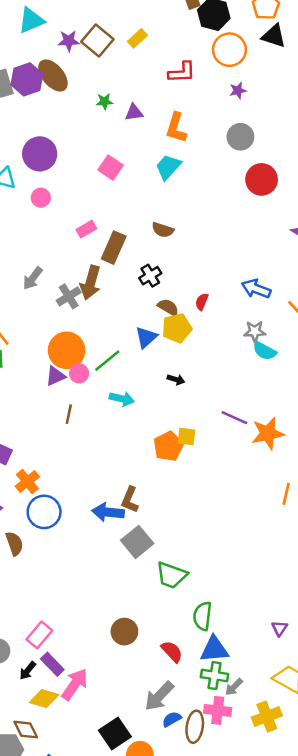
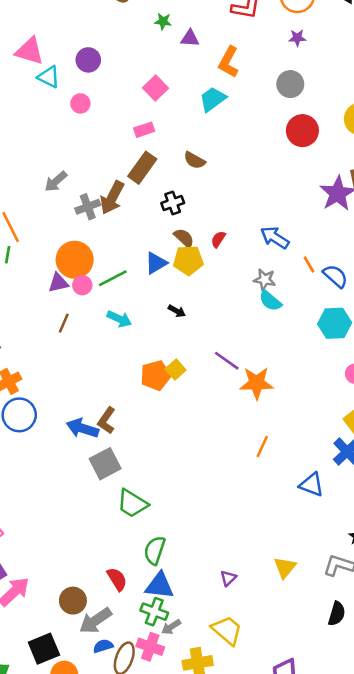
purple circle: (40, 154) -> (88, 60), size x0.7
pink rectangle: (86, 229) -> (144, 130), moved
yellow square: (187, 437) -> (176, 370), turned 30
brown circle: (124, 632) -> (73, 601), moved

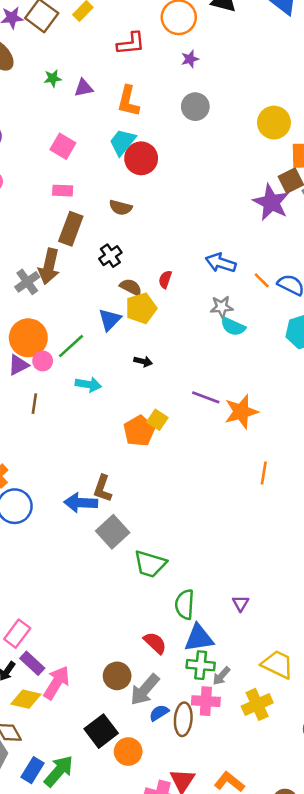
pink rectangle: (144, 130) -> (63, 191), turned 36
red circle: (302, 131) -> (141, 158), moved
purple triangle: (228, 578) -> (241, 603), moved

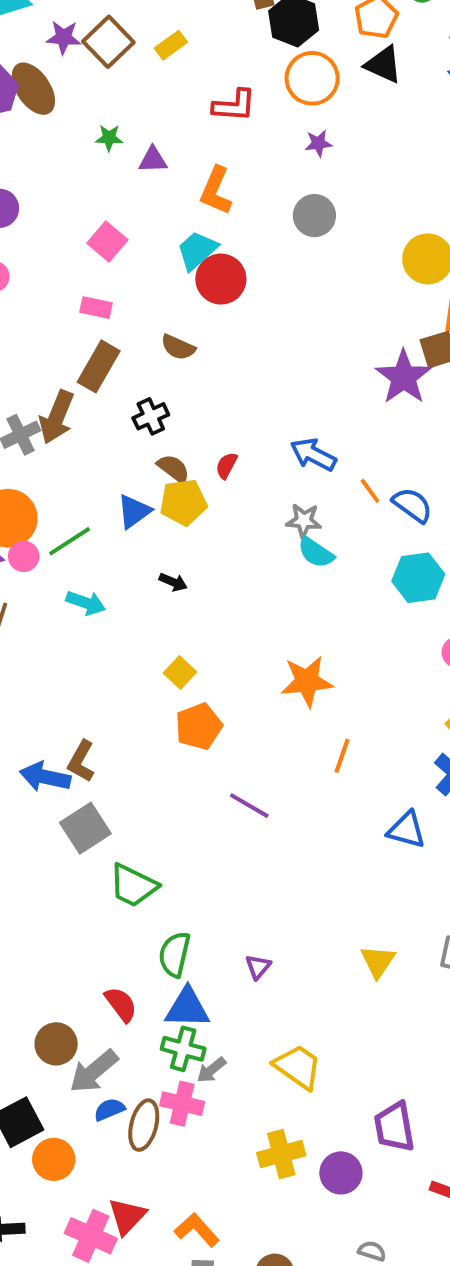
purple line: (206, 397) -> (249, 806), moved
orange pentagon: (139, 431) -> (199, 726), moved
orange line: (264, 473) -> (342, 756), moved
yellow cross: (257, 704) -> (281, 1154), moved

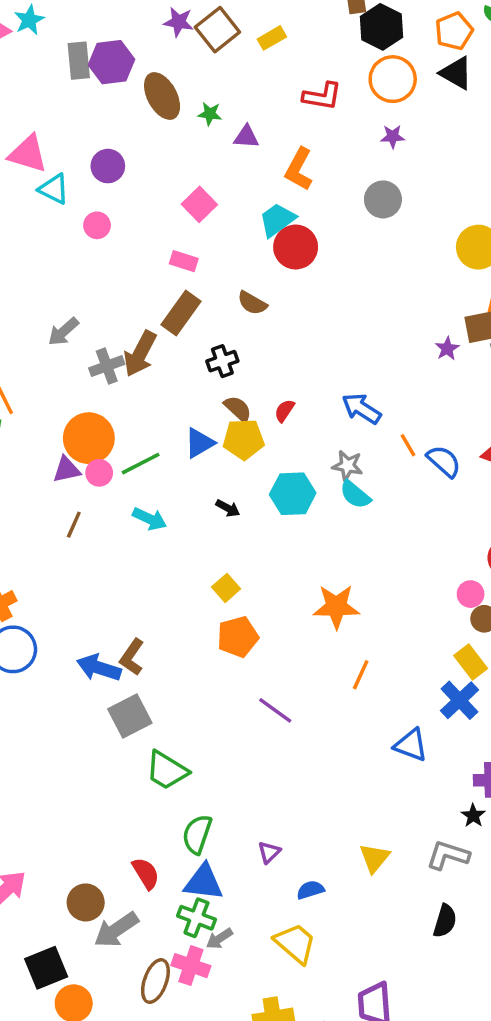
brown ellipse: (33, 89) -> (162, 96), moved
purple star: (404, 377) -> (447, 349), size x0.5
cyan hexagon: (418, 578) -> (293, 494), moved
blue semicircle: (109, 1109) -> (310, 890), moved

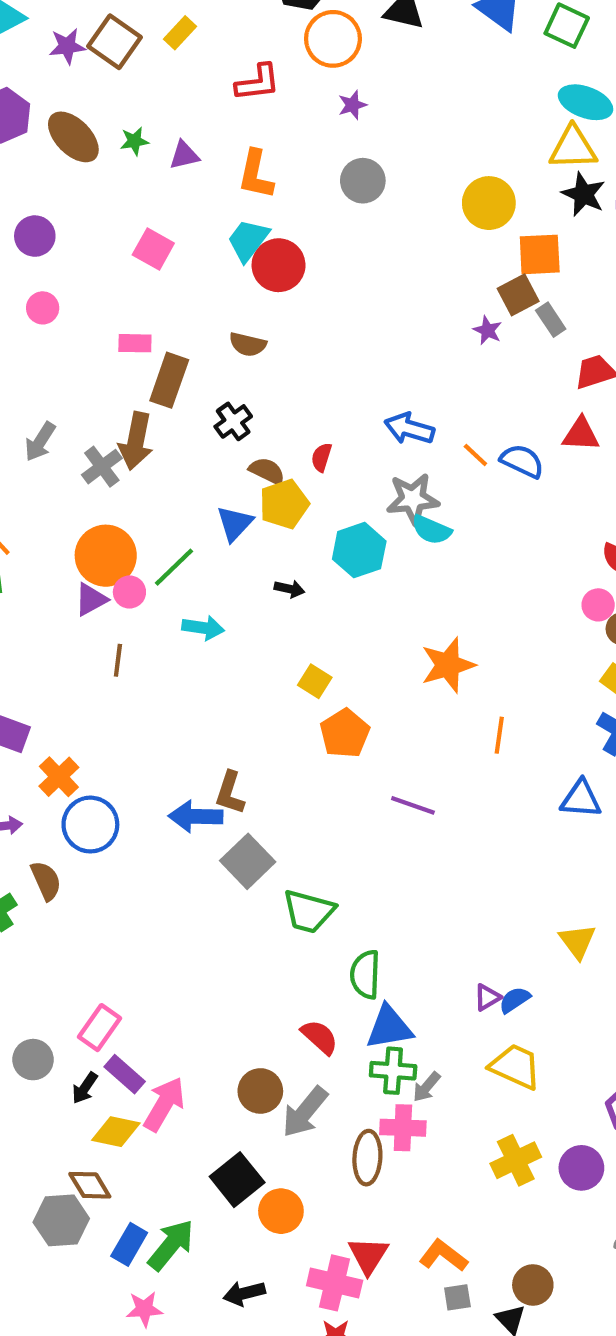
pink rectangle: (184, 261) -> (135, 343), moved
gray star: (347, 466) -> (413, 499), size x1.4
purple triangle: (269, 852) -> (487, 997), moved, turned 30

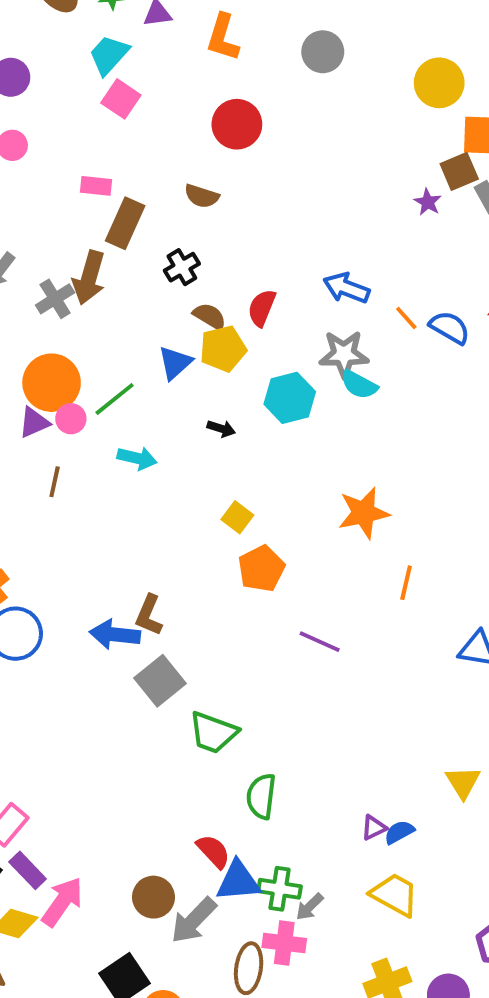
cyan trapezoid: (248, 240) -> (109, 55), moved
red semicircle: (322, 457) -> (262, 308), size x1.4
blue triangle: (389, 1027) -> (238, 881), moved

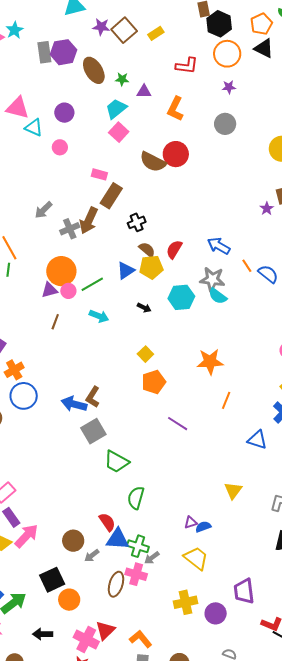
brown semicircle: (202, 196) -> (153, 162), moved, size x1.5
yellow triangle: (463, 782) -> (233, 491), moved
gray arrow: (194, 920) -> (92, 556), size x0.6

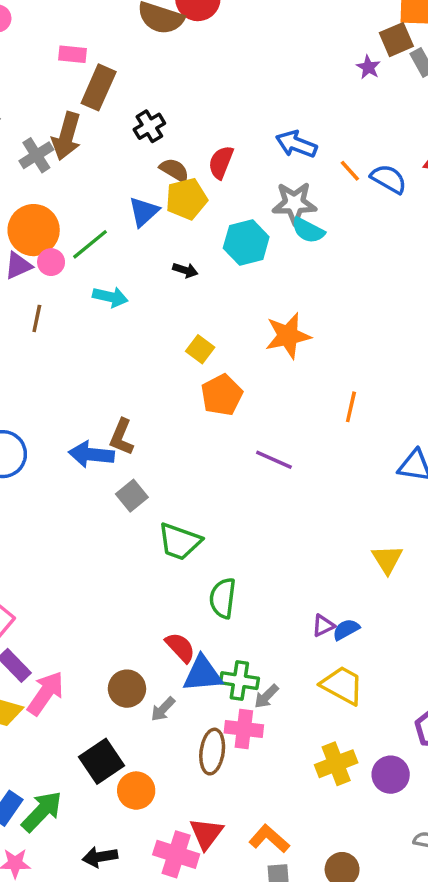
orange star: (210, 362) -> (288, 336), moved
gray square: (93, 431) -> (132, 496), size x0.7

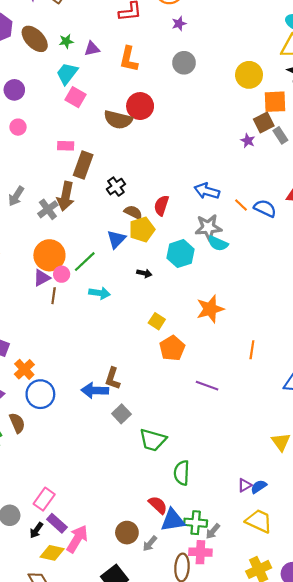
brown line: (37, 318) -> (54, 296), moved

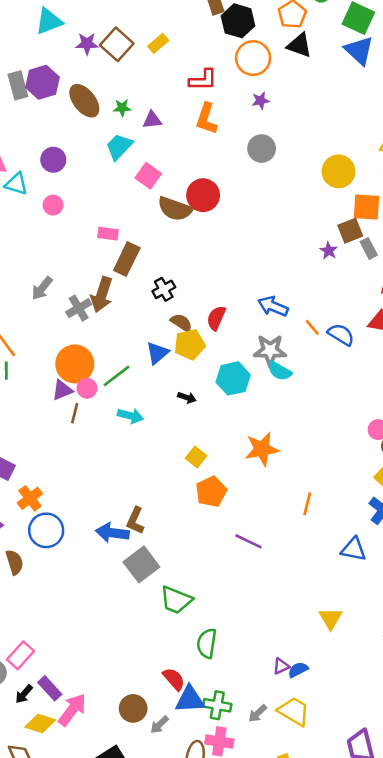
orange L-shape: (129, 59) -> (207, 119), moved
pink square: (75, 97) -> (148, 176), moved
gray square: (121, 414) -> (141, 564), size x1.5
pink rectangle: (44, 499) -> (21, 655), moved
gray arrow: (213, 531) -> (258, 713), moved

